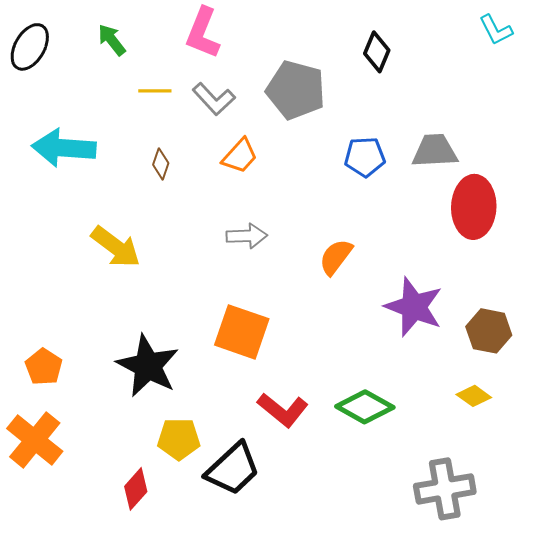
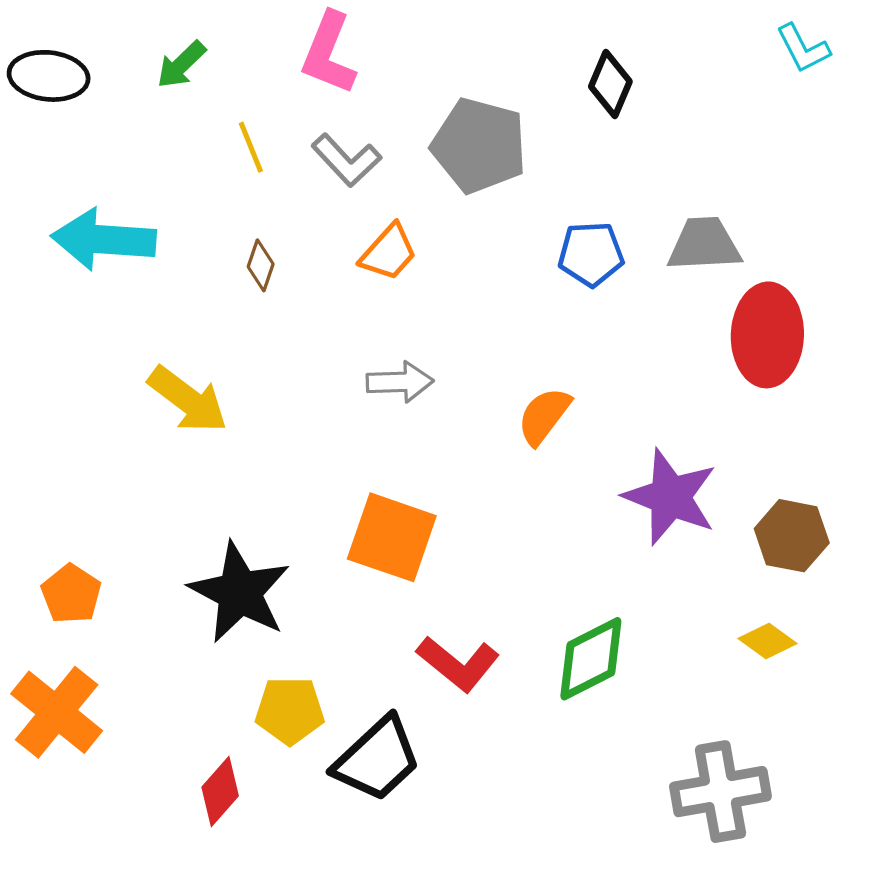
green arrow: (112, 40) -> (181, 65), turned -96
black ellipse: (30, 47) -> (49, 76), turned 66
yellow line: (155, 91) -> (251, 147), turned 68
green diamond: (365, 407) -> (591, 659), turned -56

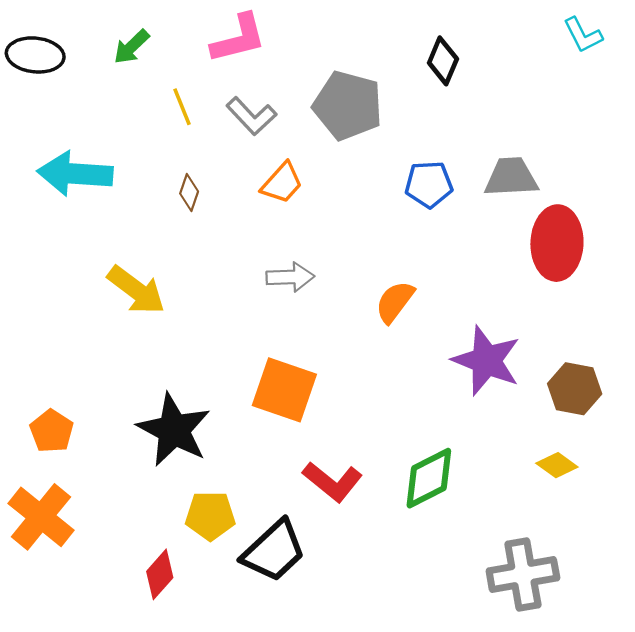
pink L-shape: (329, 53) -> (238, 39), turned -126

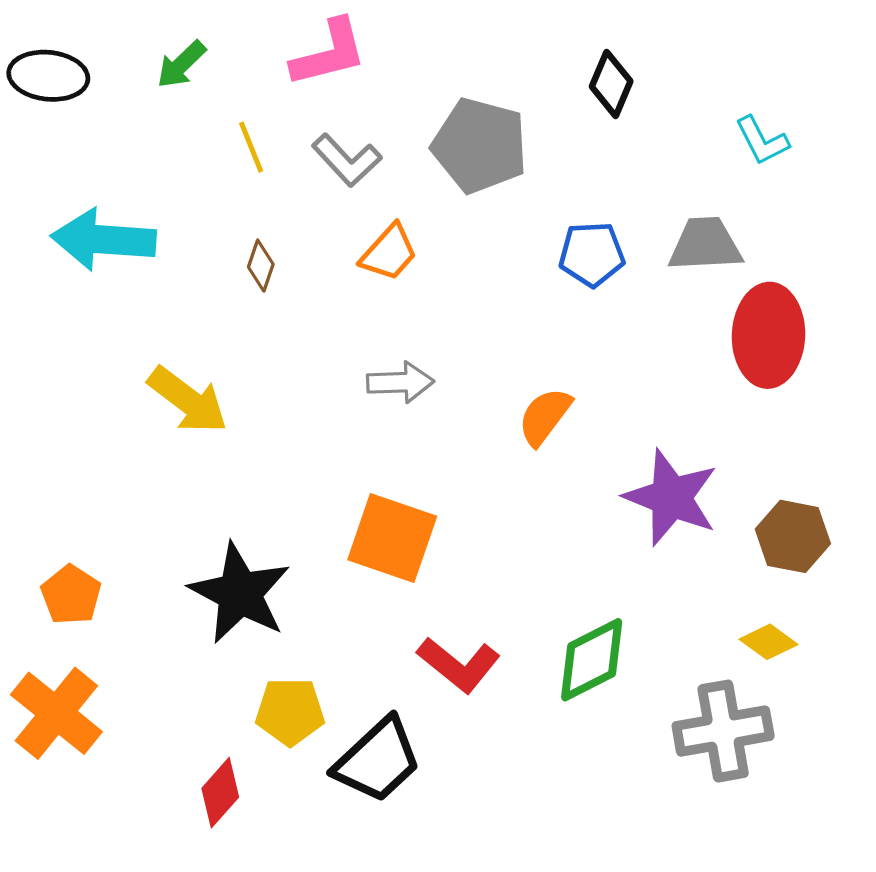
cyan L-shape: (583, 35) -> (762, 141), moved
gray cross: (523, 574) -> (723, 731), moved

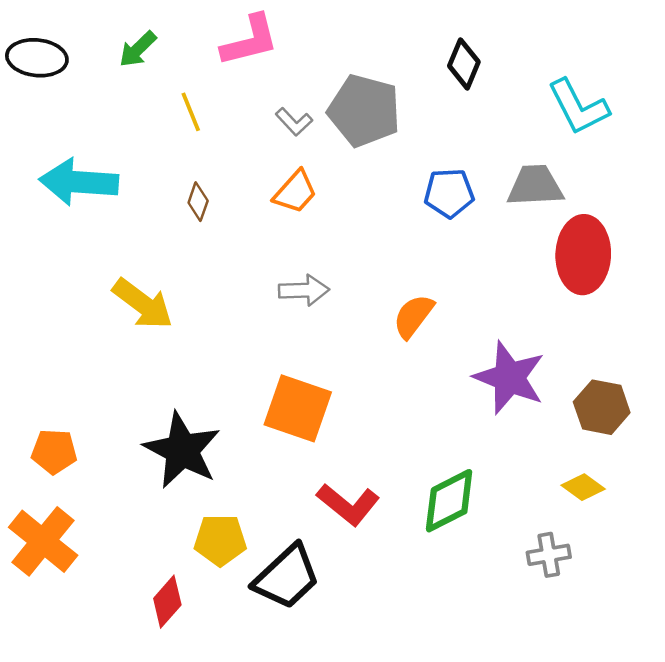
cyan L-shape: (762, 141) -> (578, 107), size x1.5
gray L-shape: (347, 160) -> (294, 122), moved, size x0.7
orange pentagon: (71, 595) -> (54, 451), turned -30
gray cross: (723, 731) -> (549, 555), size x0.6

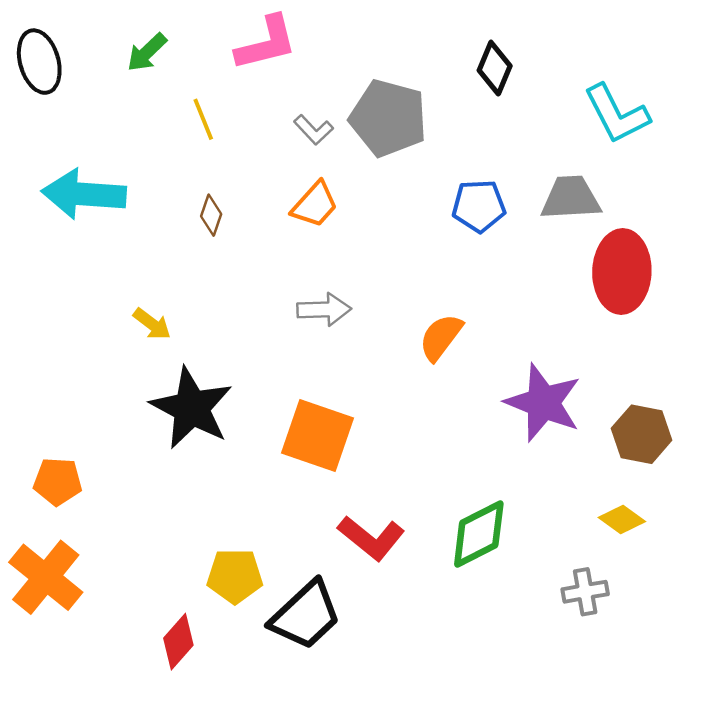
black ellipse: (37, 58) -> (39, 62), turned 68
yellow arrow: (143, 304) -> (152, 324), size x0.6
black star: (182, 450) -> (191, 408), moved

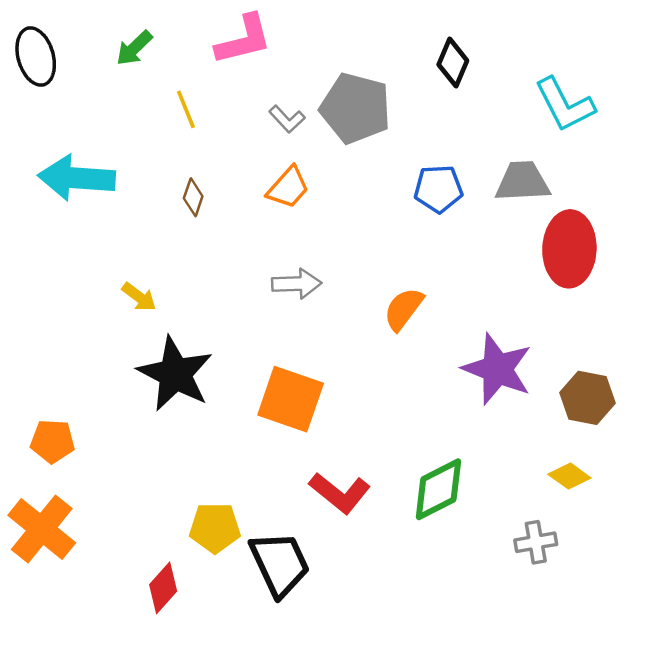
black trapezoid: (306, 615) -> (280, 564), turned -72

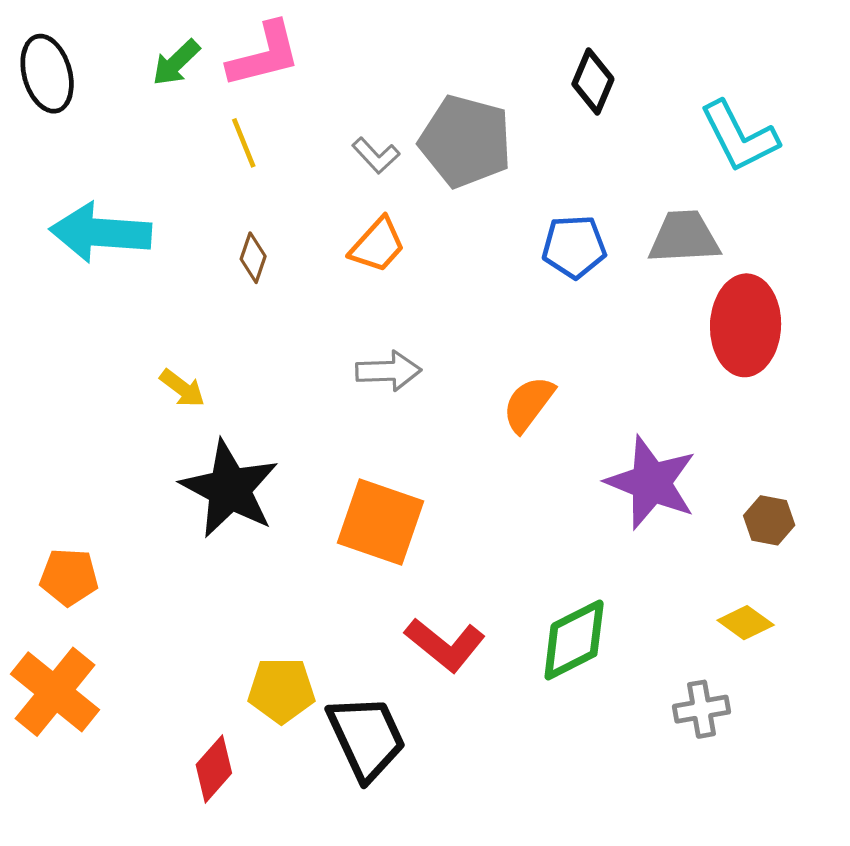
pink L-shape: (244, 40) -> (264, 55), moved
brown hexagon: (587, 398) -> (769, 520), size x0.7

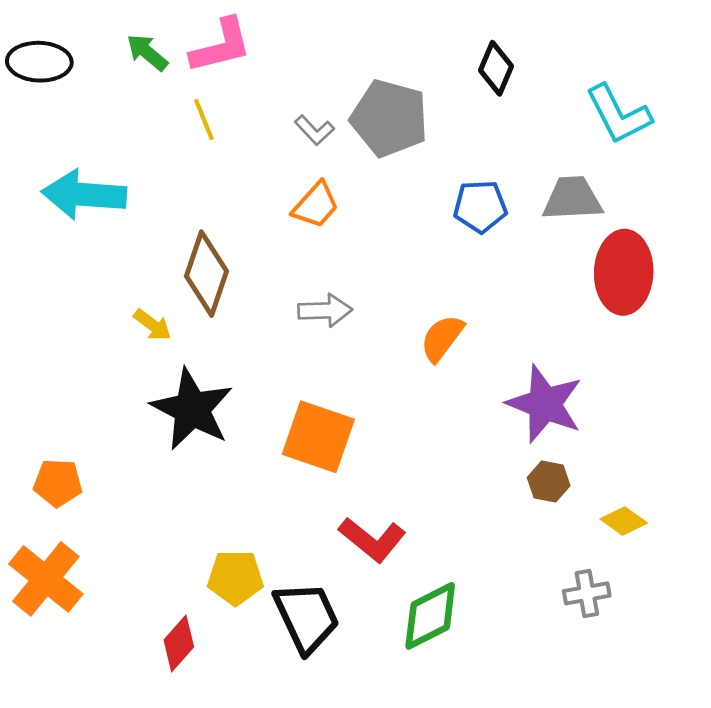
green arrow: (176, 63) -> (147, 52), turned 84
black ellipse: (47, 74) -> (39, 62), turned -72
brown diamond: (253, 258) -> (206, 274), moved, size x2.0
brown hexagon: (769, 520) -> (549, 482), moved
green diamond: (574, 640) -> (430, 616), moved

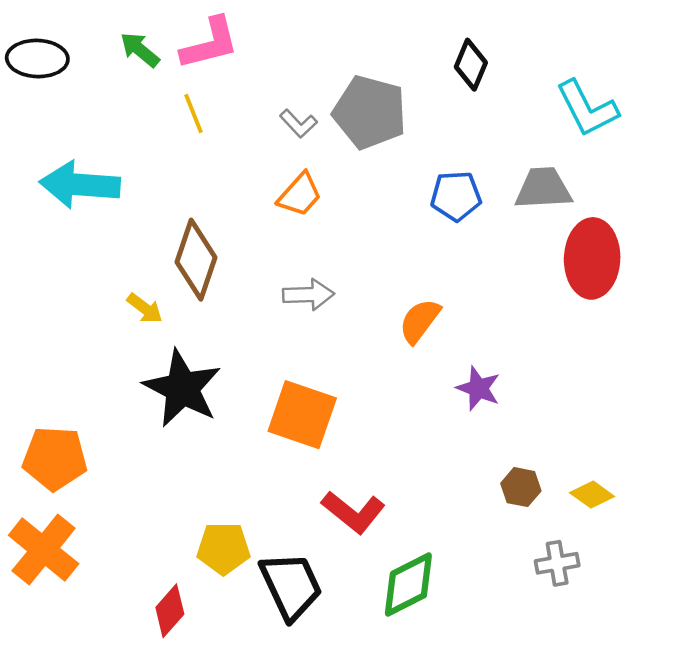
purple star: (545, 404) -> (478, 388), moved, size x0.6
brown hexagon: (549, 482) -> (521, 487), moved
orange pentagon: (58, 483) -> (55, 458), size x1.4

